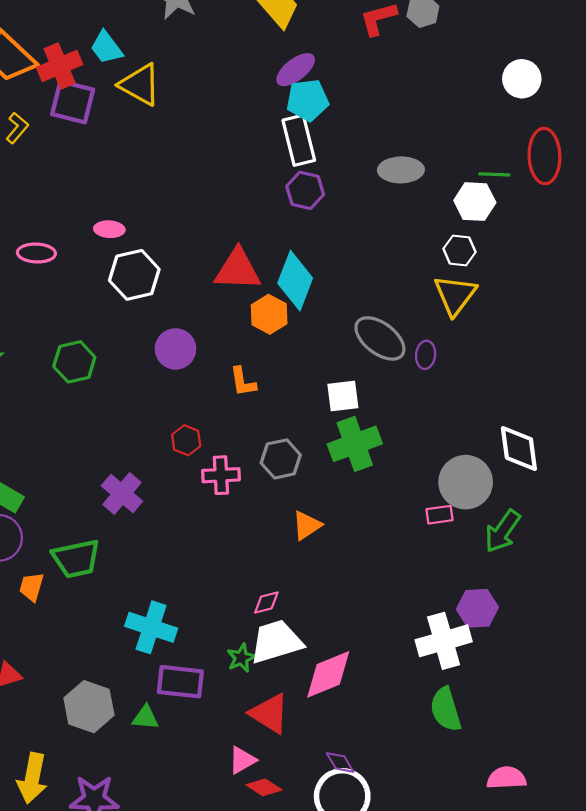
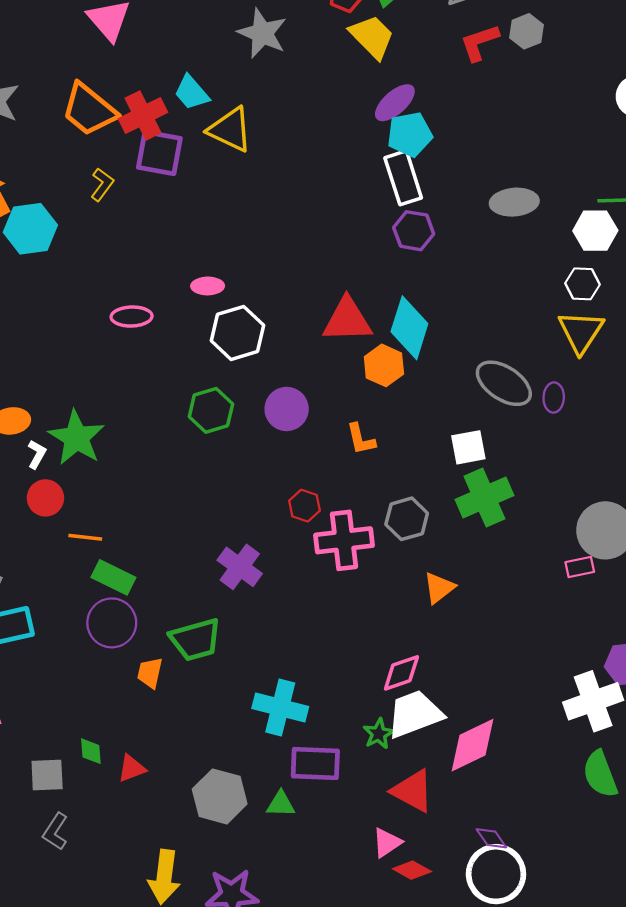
green hexagon: (74, 362) -> (211, 410), moved
pink cross: (221, 475) -> (344, 540), size x1.4
pink diamond: (266, 602) -> (401, 673), size x1.4

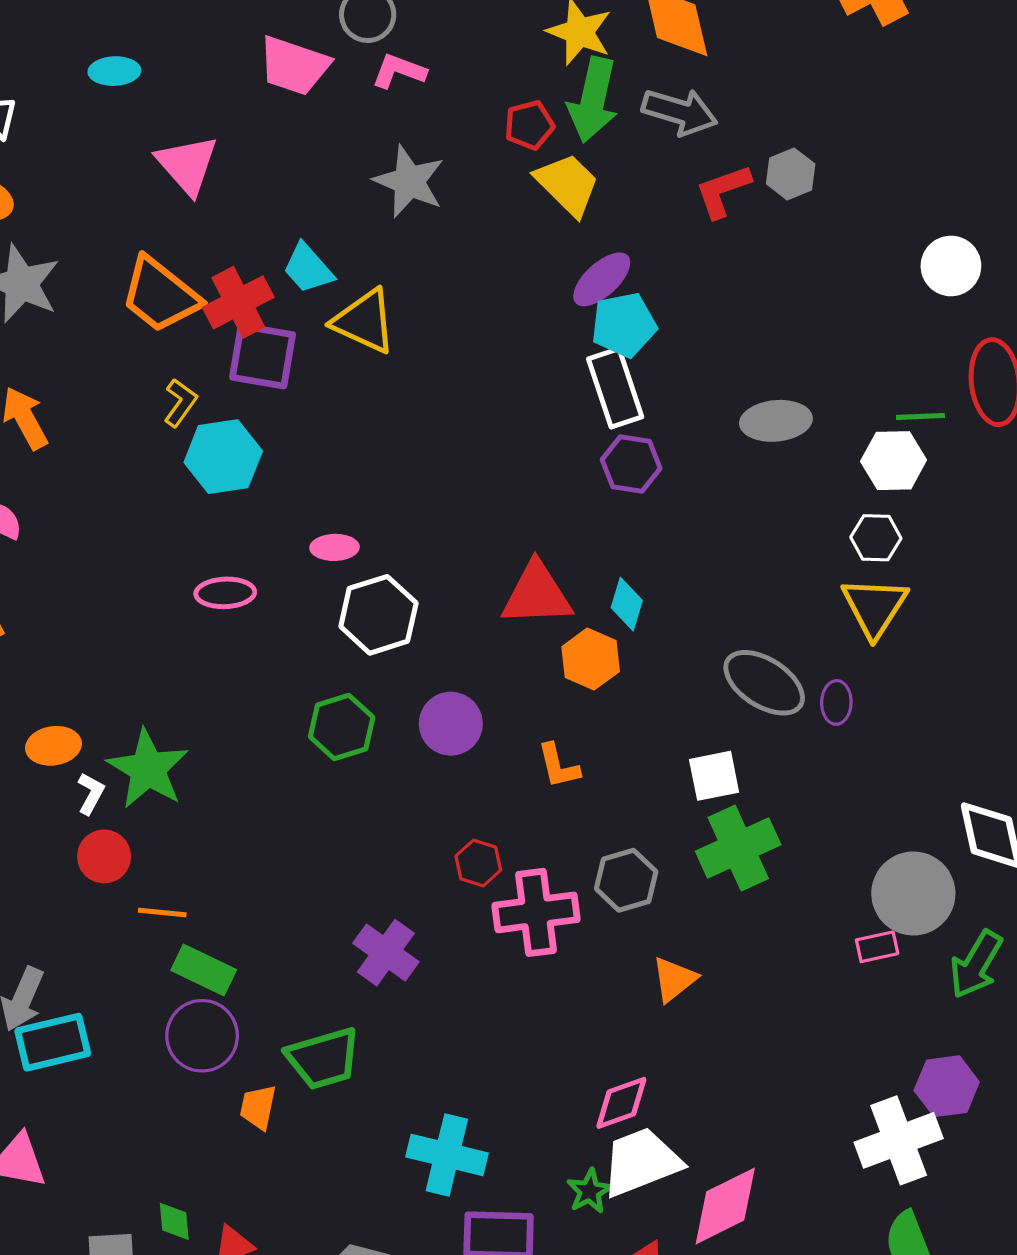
cyan hexagon: (30, 229) -> (223, 457), moved
cyan diamond: (409, 328) -> (627, 604), size x0.6

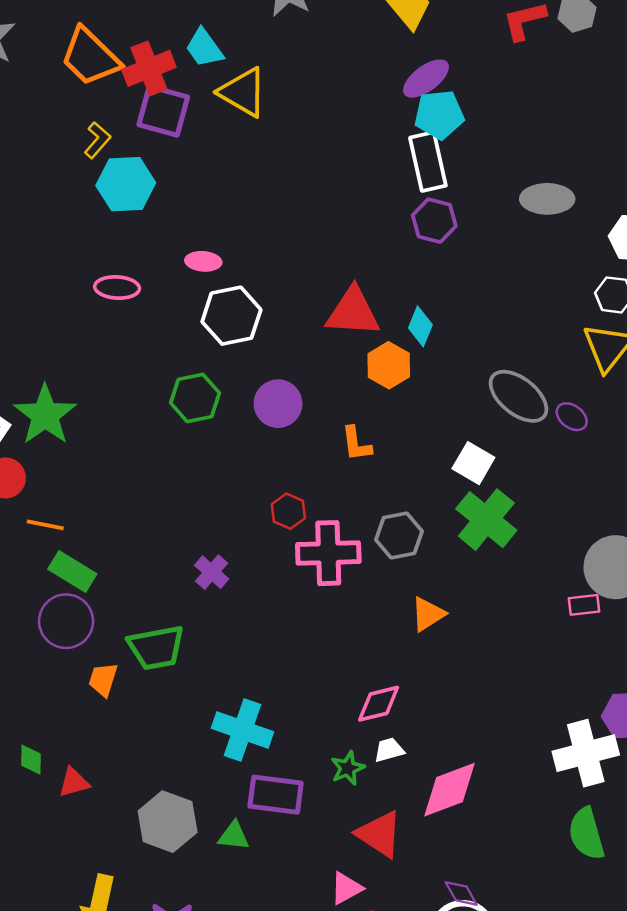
purple ellipse: (836, 702) -> (572, 417), turned -60
white square: (714, 776) -> (473, 463), turned 36
green cross: (738, 848) -> (486, 520), turned -32
purple cross: (386, 953) -> (212, 572), size x0.7
white trapezoid: (641, 1162) -> (389, 750), size x0.5

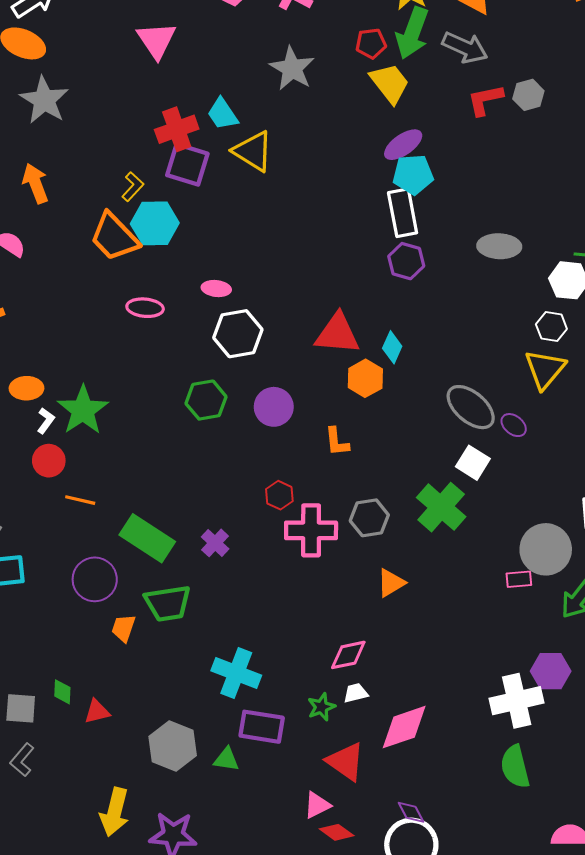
orange trapezoid: (90, 57) -> (114, 237), moved
white square: (473, 463) -> (473, 463), moved
green rectangle: (72, 571) -> (147, 538), moved, size x1.4

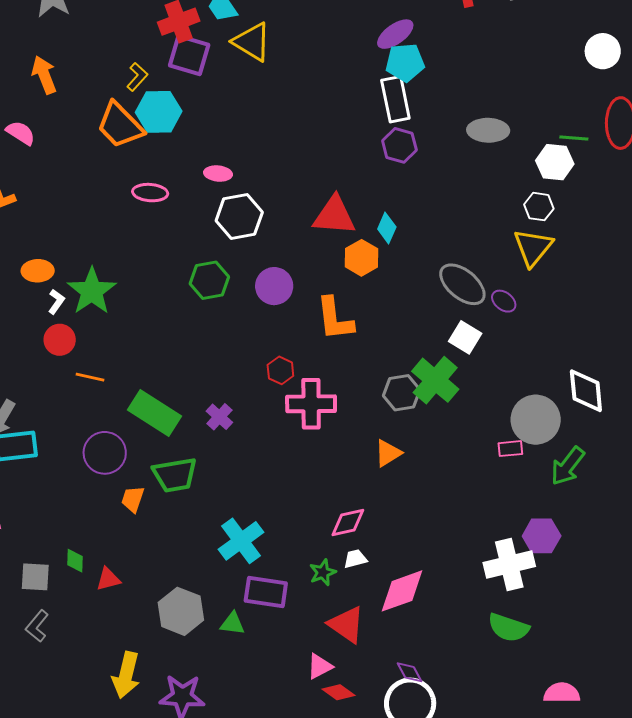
orange L-shape: (337, 442) -> (335, 319), size x1.6
gray hexagon: (369, 518) -> (402, 393), moved
cyan cross: (236, 673) -> (241, 541), turned 33
green semicircle: (515, 767) -> (508, 628), turned -57

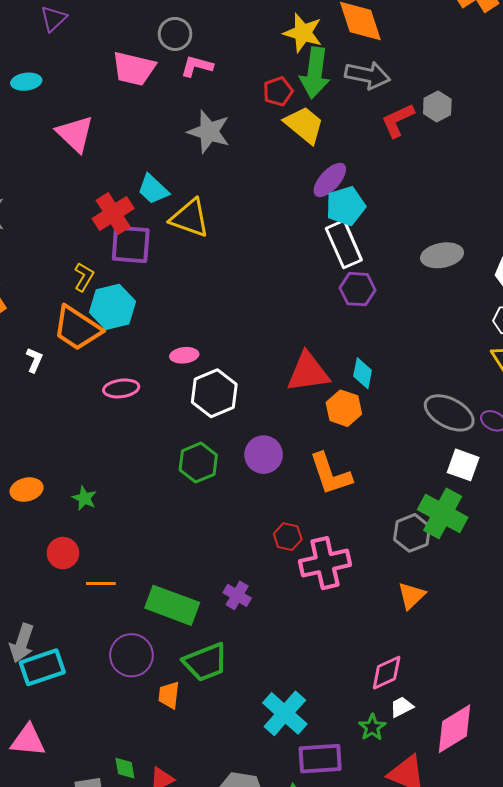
green star: (92, 291) -> (84, 498), size x0.5
white L-shape: (56, 302) -> (34, 360), moved

